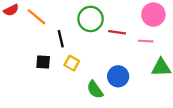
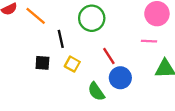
red line: (117, 32) -> (109, 56), moved, turned 49

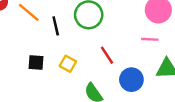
black line: (61, 39) -> (56, 26), moved
blue circle: (120, 78) -> (131, 80), moved

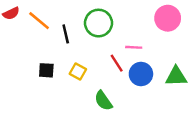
pink line: (150, 39) -> (134, 47), moved
blue circle: (131, 80) -> (141, 74), moved

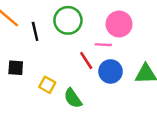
pink circle: (168, 18) -> (119, 24), moved
yellow square: (78, 72) -> (47, 85), moved

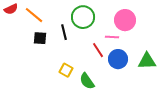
black line: (35, 31) -> (64, 32), moved
black square: (16, 68) -> (40, 38), moved

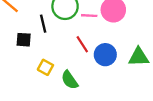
pink line: (112, 37) -> (89, 16), moved
black square: (40, 38) -> (24, 40), moved

